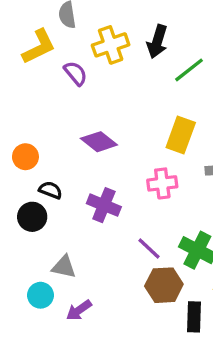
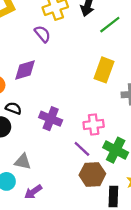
purple semicircle: (76, 73) -> (42, 34), moved
purple diamond: (99, 142) -> (25, 70), moved, turned -55
pink cross: (162, 183) -> (94, 125), moved

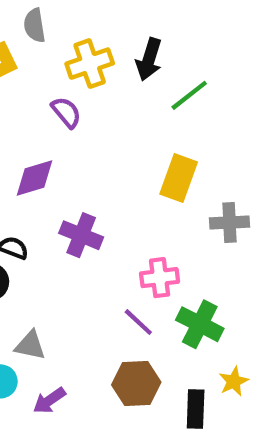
purple cross: (51, 119) -> (81, 235), moved
brown hexagon: (92, 174) -> (136, 384), moved

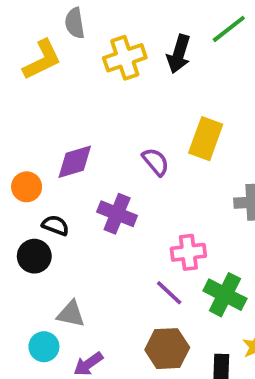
green line: (189, 95) -> (229, 29), moved
purple semicircle: (66, 112) -> (156, 162), moved
yellow rectangle: (179, 178) -> (206, 139), moved

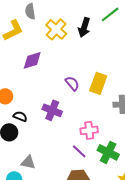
yellow cross: (125, 58) -> (56, 29), turned -30
yellow rectangle: (206, 139) -> (98, 83), moved
purple diamond: (75, 162) -> (32, 60), moved

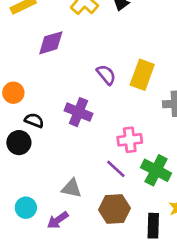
gray triangle: (28, 162) -> (72, 188), moved

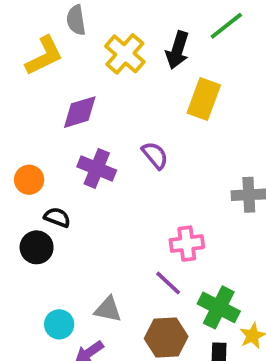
yellow rectangle: (142, 75) -> (204, 99), moved
purple cross: (78, 112) -> (97, 168), moved
green cross: (156, 170) -> (219, 307), moved
cyan circle: (26, 208) -> (59, 324), moved

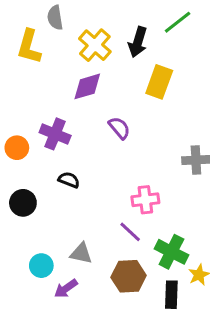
yellow L-shape: (44, 56) -> (29, 47), turned 132
purple diamond: (80, 112) -> (87, 86), moved
purple cross: (97, 168) -> (55, 134), moved
black semicircle: (57, 217) -> (69, 180), moved

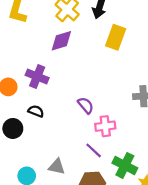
purple semicircle: (119, 128) -> (86, 105), moved
black semicircle: (69, 180) -> (36, 111), moved

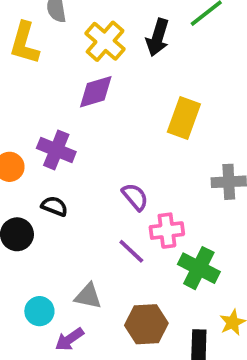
yellow rectangle: (116, 37) -> (184, 118), moved
purple line: (94, 150) -> (131, 251), moved
green cross: (125, 165) -> (199, 268), moved

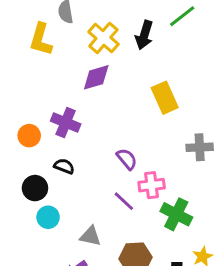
yellow rectangle: (184, 118) -> (165, 98), turned -44
cyan circle: (39, 311) -> (48, 217), moved

